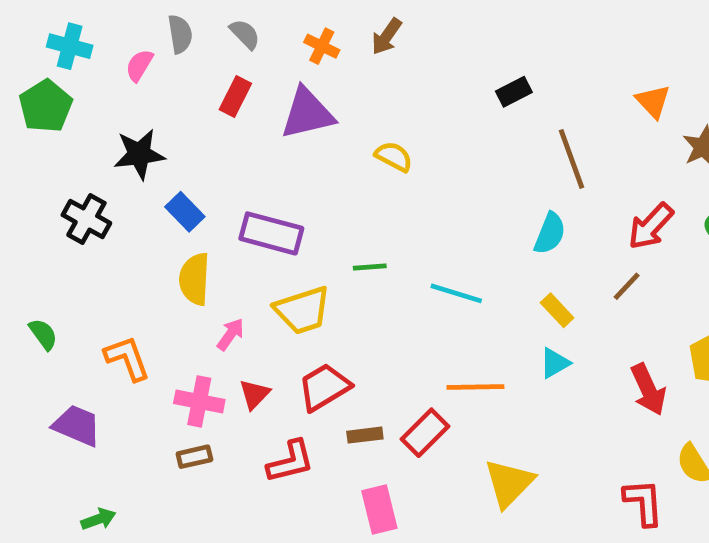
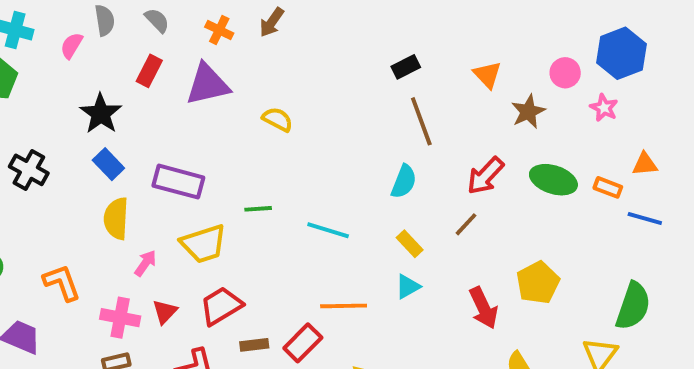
black rectangle: (514, 92) -> (406, 67), moved
black star: (139, 154) -> (101, 114), moved, turned -30

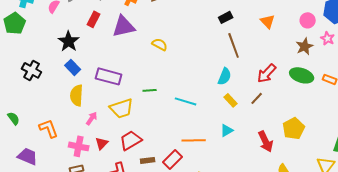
brown star: (528, 112) -> (305, 46), moved
yellow rectangle: (410, 244) -> (231, 100), moved

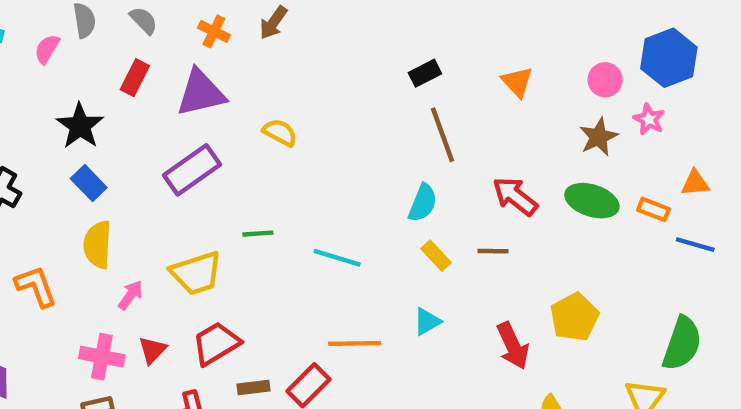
red arrow: (267, 73) -> (515, 196), turned 85
purple rectangle: (109, 76) -> (192, 170), moved, turned -50
brown line: (257, 98) -> (493, 251), turned 48
orange L-shape: (49, 128) -> (36, 286), moved

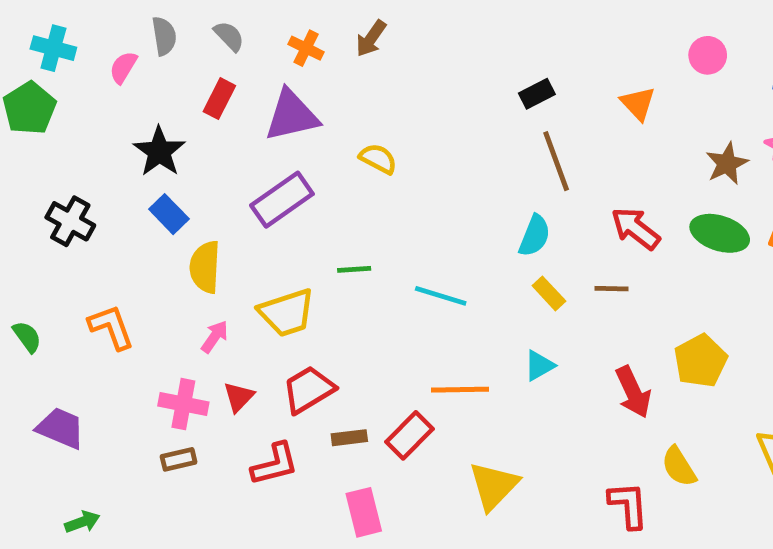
pink circle: (605, 80) -> (708, 55), moved
yellow semicircle: (97, 245) -> (205, 267), moved

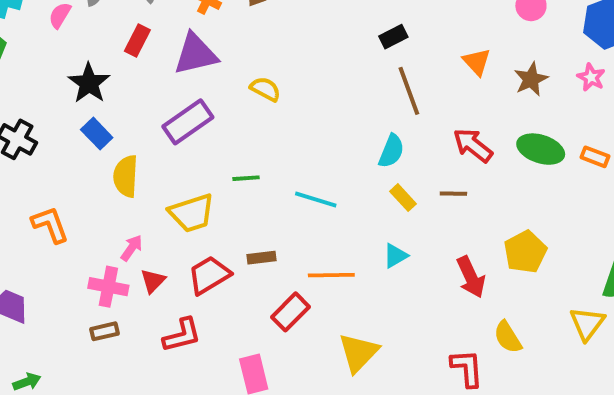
orange triangle: (638, 103) -> (477, 62), moved
brown star: (727, 164) -> (531, 79), moved
pink arrow: (215, 337) -> (132, 248), moved
brown rectangle: (349, 438) -> (261, 258), moved

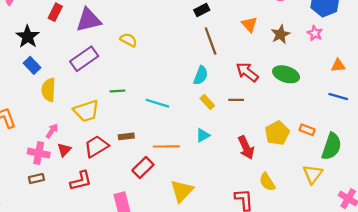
orange rectangle: (595, 157) -> (307, 130), moved

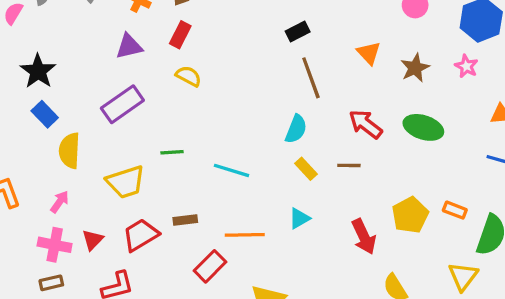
red rectangle: (55, 12) -> (180, 35), moved
purple triangle: (89, 20) -> (129, 46), size x0.7
pink arrow: (52, 131) -> (60, 202), moved

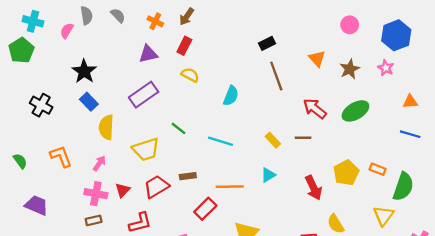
green ellipse: (423, 127) -> (355, 111), turned -48
cyan semicircle: (296, 129) -> (231, 96), moved
green line: (172, 152) -> (179, 128), turned 42

